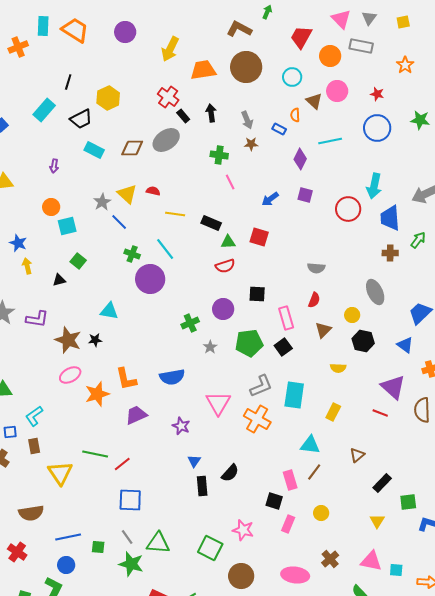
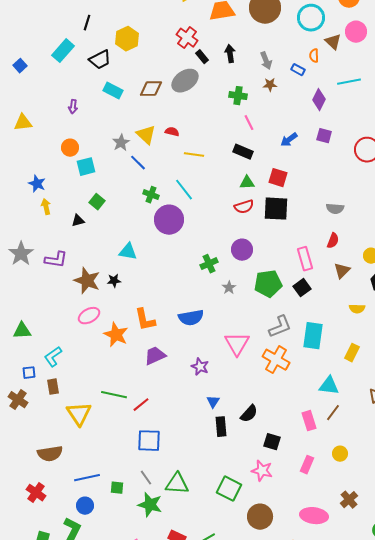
cyan circle: (292, 77) -> (311, 18), size x1.4
black rectangle: (211, 223) -> (243, 152), moved
black square: (257, 294) -> (276, 209), moved, size x1.5
orange star: (97, 394) -> (116, 335), turned -30
black square: (274, 501) -> (272, 442), moved

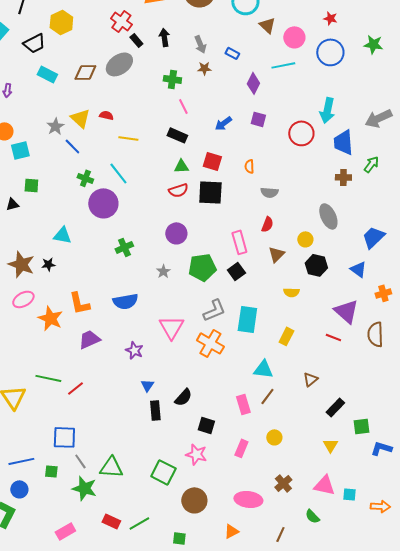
pink circle: (356, 32) -> (294, 37), moved
orange semicircle: (314, 56) -> (249, 166), moved
green square: (97, 202) -> (31, 185), turned -35
green cross: (209, 264) -> (124, 247), moved
blue square: (149, 441) -> (64, 437), moved

